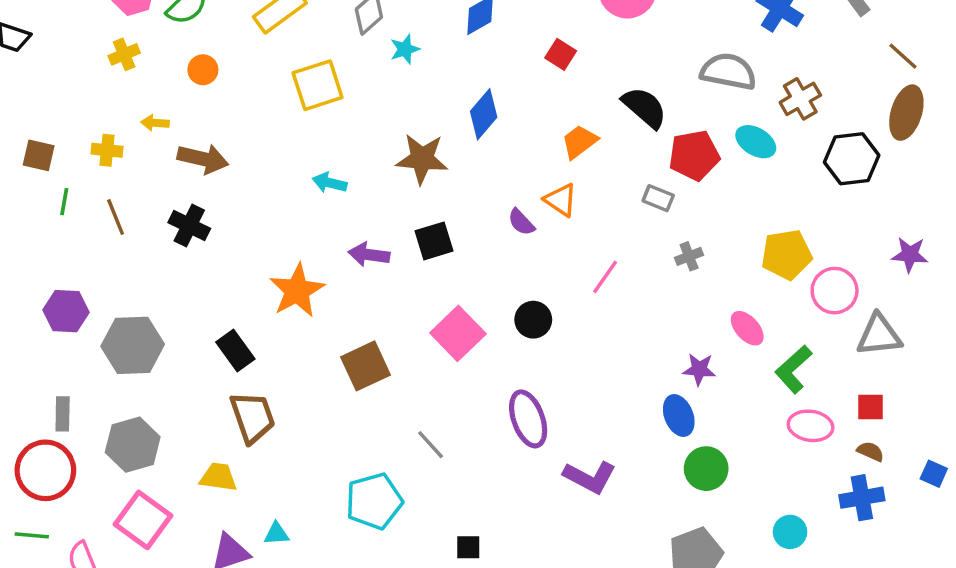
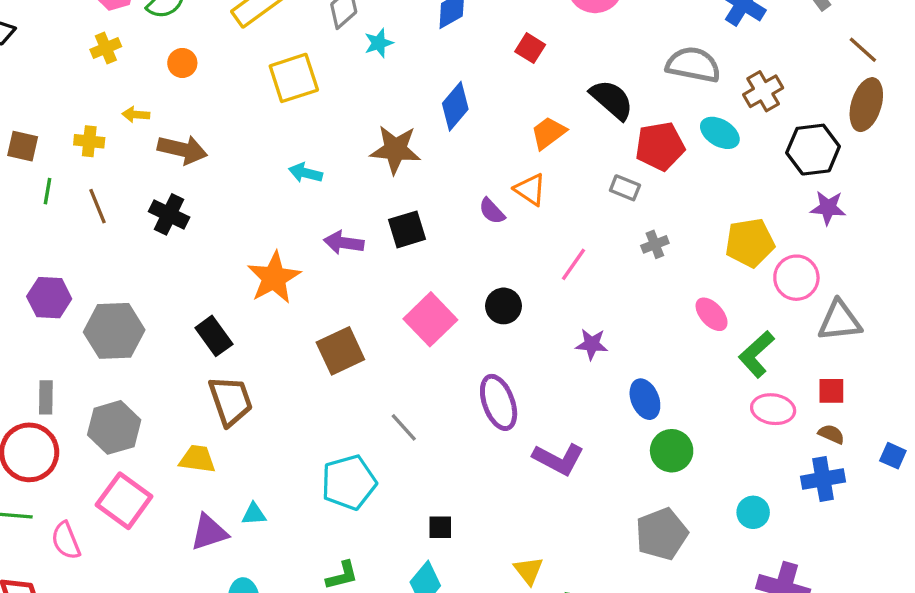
purple star: (910, 255) -> (828, 208), moved
purple star: (699, 369) -> (592, 344), moved

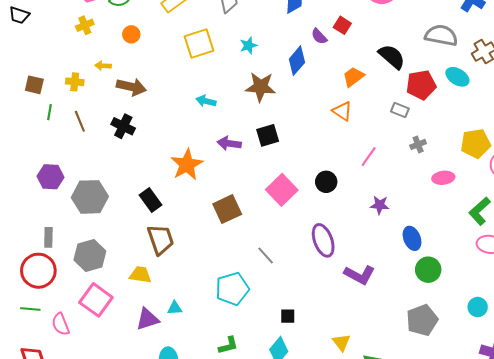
cyan star: (379, 43) -> (248, 45), moved
purple semicircle: (492, 211) -> (319, 36), moved
pink ellipse: (712, 314) -> (443, 178), moved, turned -55

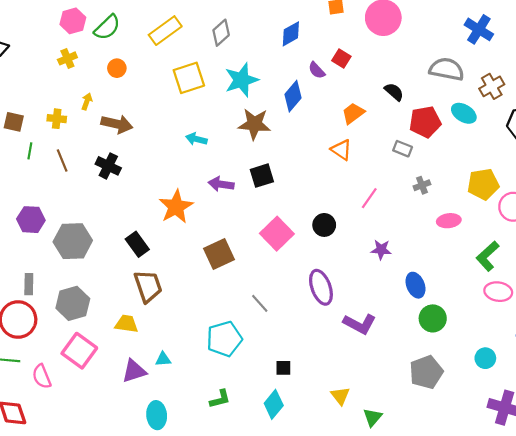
cyan star: (248, 45) -> (241, 80), size x1.8
black semicircle: (392, 57) -> (394, 92), size x0.7
yellow arrow: (103, 66) -> (87, 101), turned 105

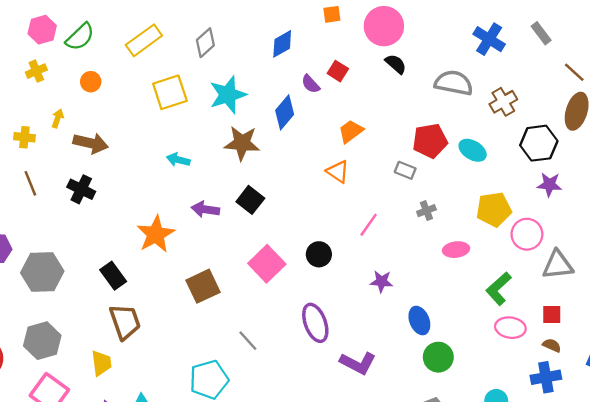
black semicircle: (394, 92) -> (396, 64), moved
cyan ellipse: (464, 113) -> (473, 150), moved
black square: (262, 176) -> (250, 200), turned -35
yellow trapezoid: (127, 324) -> (101, 363), turned 75

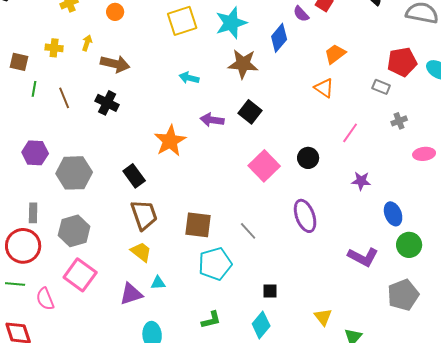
yellow cross: (24, 137) -> (54, 48), moved
brown square: (203, 286) -> (198, 225), moved, turned 32
yellow trapezoid: (101, 363) -> (141, 252), moved, turned -45
purple L-shape: (358, 363) -> (363, 257), moved

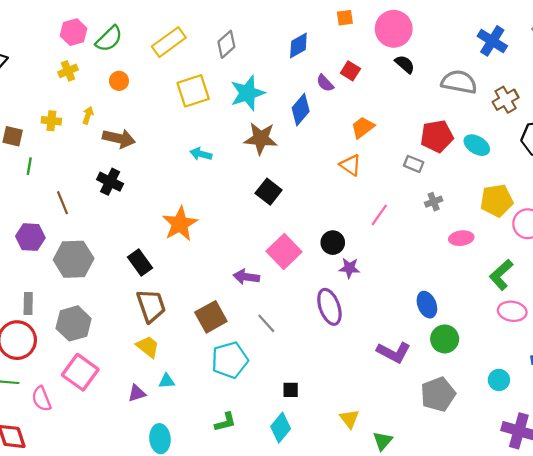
brown line: (64, 98) -> (62, 203), moved
purple arrow: (212, 120) -> (246, 277), moved
purple star: (361, 181) -> (349, 268), moved
brown square: (198, 225) -> (211, 317), turned -36
purple triangle: (131, 294) -> (137, 393), size x0.7

